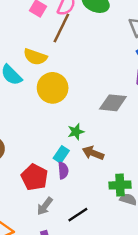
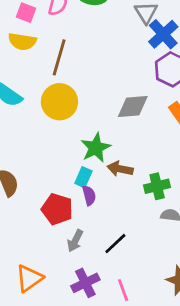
brown line: (61, 28) -> (59, 57), moved
yellow semicircle: (35, 57) -> (22, 41), moved
green star: (76, 132) -> (96, 148), size x1.5
green cross: (120, 185) -> (157, 186), moved

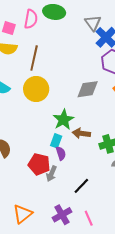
gray arrow: (75, 241) -> (51, 174), moved

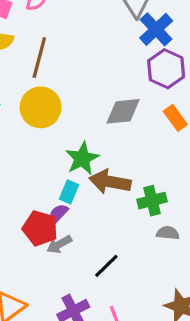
brown arrow: (81, 133) -> (110, 182), size x1.4
purple semicircle: (61, 153) -> (58, 214), moved, turned -120
gray arrow: (51, 174) -> (59, 244), turned 35

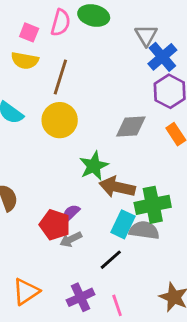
cyan rectangle: (69, 192) -> (123, 224), moved, size x1.4
green cross: (152, 201) -> (153, 205), size x1.4
gray semicircle: (168, 233) -> (144, 230), moved, size x1.5

